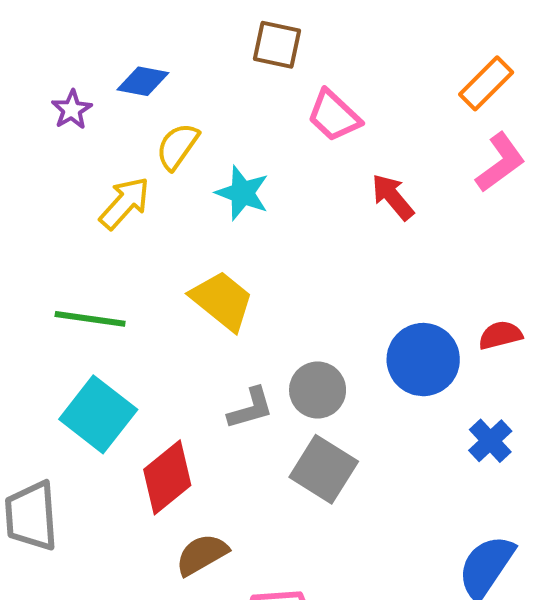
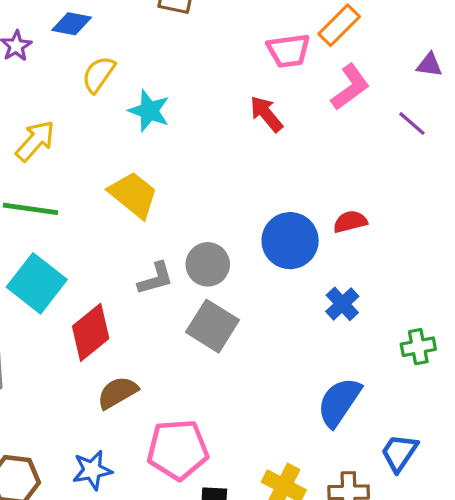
pink trapezoid: (334, 116) -> (288, 51), moved, turned -51
yellow arrow: (125, 203) -> (35, 141), moved

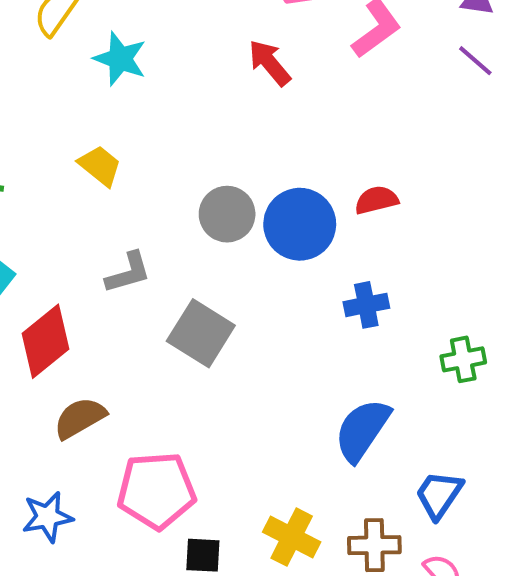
purple line: (412, 123) -> (475, 61), moved
yellow trapezoid: (133, 195) -> (100, 166), size x0.7
gray circle: (208, 264) -> (227, 214), moved
blue cross: (342, 304) -> (366, 305), turned 32

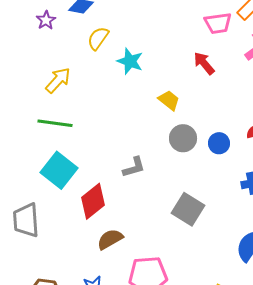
yellow trapezoid: (100, 166) -> (169, 100), moved
blue circle: (300, 224) -> (219, 143), size x0.6
gray square: (201, 333) -> (188, 209), moved

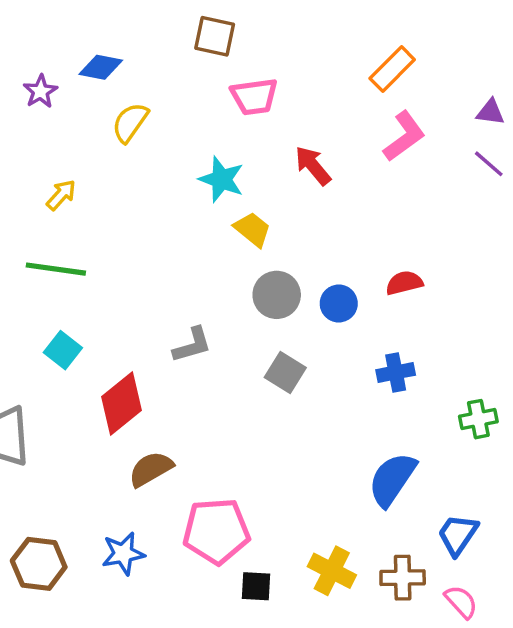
pink trapezoid: (218, 23) -> (254, 97), moved
cyan star: (130, 61) -> (221, 179), moved
yellow arrow: (58, 80) -> (61, 195), size x0.7
cyan square: (59, 170) -> (63, 350), size x0.6
gray square: (188, 209) -> (285, 372), moved, size x0.7

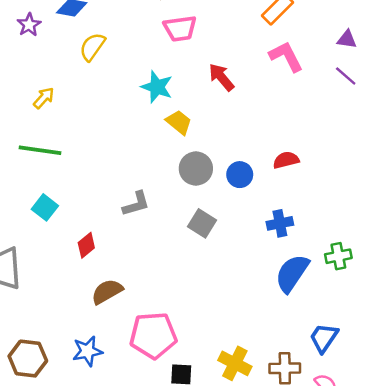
pink L-shape: (404, 136) -> (286, 56), turned -81
red diamond: (121, 404) -> (86, 245), size x0.6
blue semicircle: (392, 479) -> (292, 273), moved

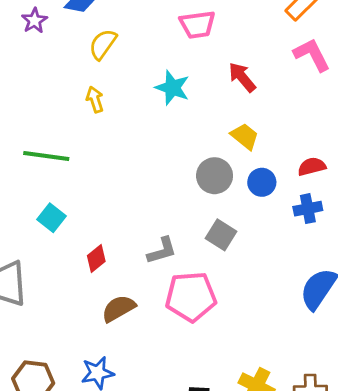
yellow arrow: (44, 98) -> (95, 99), moved, turned -60
yellow trapezoid: (179, 122) -> (245, 136), moved
gray L-shape: (136, 204) -> (162, 251), moved
blue cross: (280, 223) -> (308, 209), moved
pink pentagon: (153, 335) -> (191, 297), moved

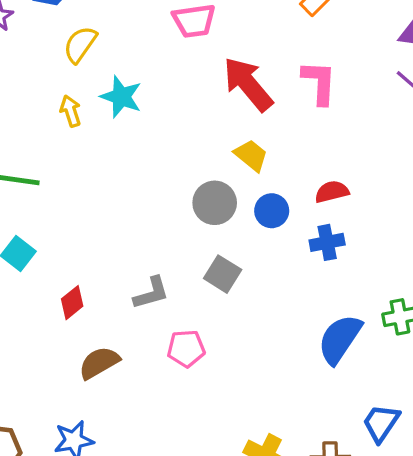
pink L-shape: (312, 55) -> (319, 82), moved, turned 30
red arrow: (242, 77) -> (248, 84), size x1.5
cyan star: (172, 88) -> (121, 97), moved
pink pentagon: (191, 297) -> (186, 349), size x0.6

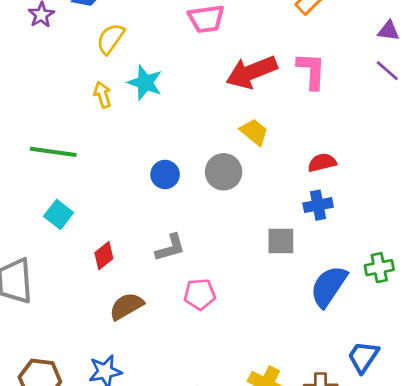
red arrow: (248, 84) -> (251, 72), turned -72
blue circle: (272, 211) -> (165, 174), moved
gray square: (223, 274) -> (281, 241), moved, turned -32

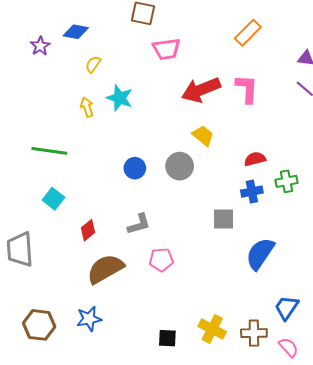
yellow semicircle: (110, 39) -> (93, 64), size x0.7
green cross: (379, 268) -> (287, 181), moved
brown semicircle: (126, 306) -> (105, 269), size x1.4

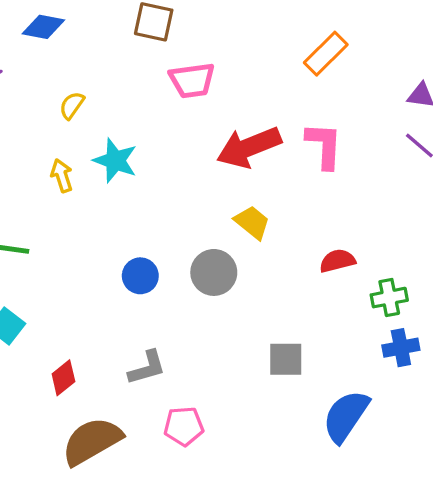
blue diamond: (76, 32) -> (43, 27), moved
blue cross: (252, 192) -> (401, 348), moved

